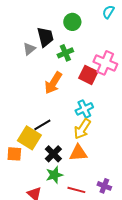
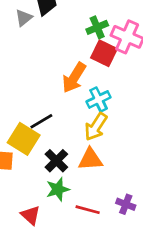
green cross: (65, 53) -> (97, 27), moved
orange arrow: (53, 83) -> (74, 78), moved

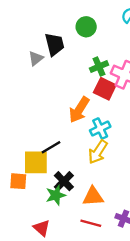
yellow square: (24, 139) -> (36, 162), turned -32
orange triangle: (90, 159) -> (93, 196), moved
green star: (58, 189) -> (56, 195), moved

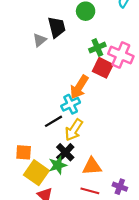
cyan cross: (100, 129) -> (71, 104), moved
yellow arrow: (98, 152) -> (74, 130), moved
yellow square: (36, 162) -> (36, 173), moved, turned 35

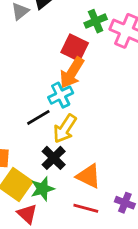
red square: (103, 68) -> (75, 48), moved
green star: (58, 165) -> (42, 189), moved
orange triangle: (92, 166) -> (89, 176), turned 30

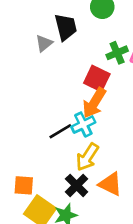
black line: (38, 117) -> (60, 131), moved
orange triangle: (89, 176) -> (110, 184), moved

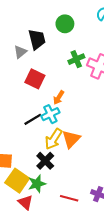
red square: (97, 79) -> (35, 79), moved
orange arrow: (94, 103) -> (59, 98), size x0.6
orange triangle: (110, 184) -> (71, 139), moved, turned 48

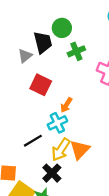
green circle: (65, 24) -> (62, 28), moved
green cross: (76, 59) -> (76, 51), moved
black line: (33, 119) -> (33, 141), moved

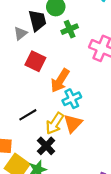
orange arrow: (66, 105) -> (60, 81), size x1.6
cyan cross: (57, 123) -> (72, 99), moved

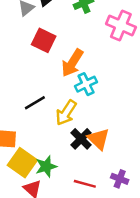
orange triangle: (73, 123) -> (98, 139), moved, turned -30
black cross: (46, 146) -> (81, 139), moved

